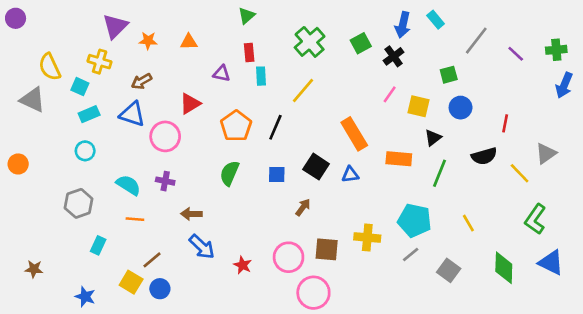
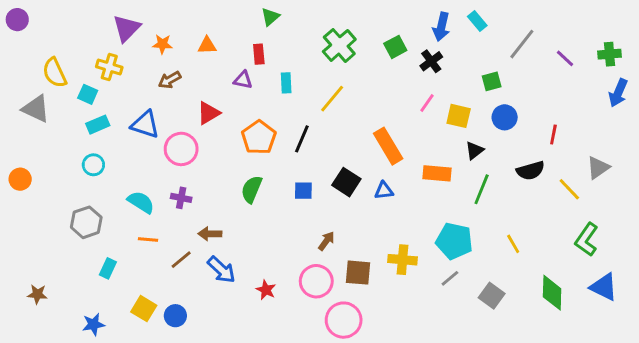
red rectangle: (249, 52) -> (259, 54), moved
brown arrow: (142, 81) -> (170, 80), moved
brown arrow: (303, 207) -> (326, 241), moved
brown line: (152, 260) -> (181, 260), moved
blue star: (85, 297) -> (93, 324), turned -30

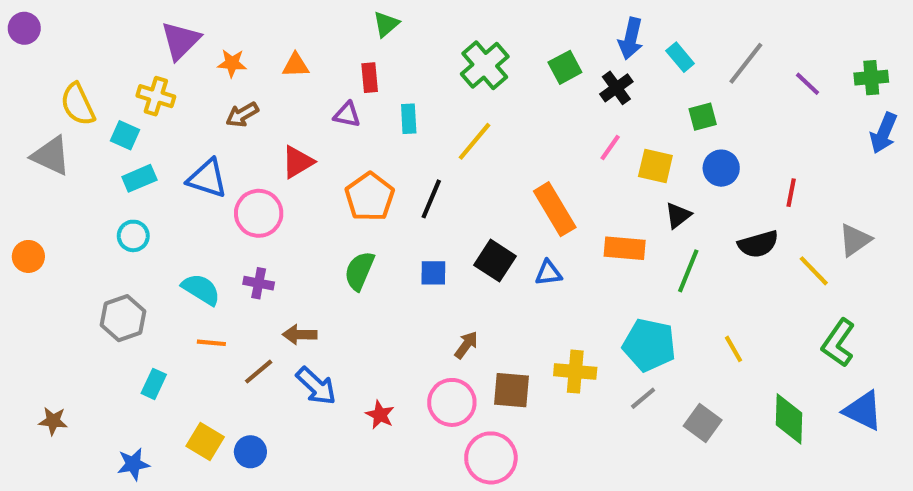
cyan rectangle: (477, 21) -> (680, 57), moved

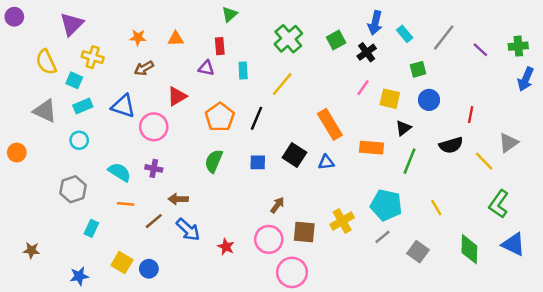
purple triangle: (181, 41) -> (72, 24), moved
gray triangle: (51, 156) -> (45, 111), moved
yellow cross: (575, 372) -> (342, 221), turned -35

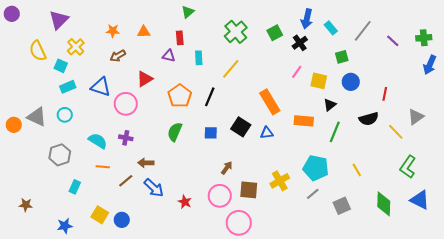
yellow cross: (93, 57) -> (76, 47), turned 30
gray triangle: (45, 111) -> (37, 117), moved
gray square: (418, 252) -> (342, 206), turned 30

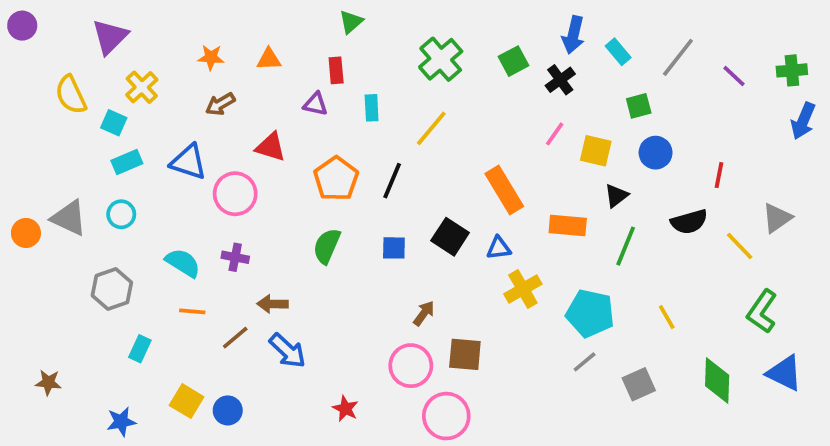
red triangle: (145, 79) -> (271, 147), turned 48
yellow cross: (280, 181) -> (523, 289), moved
red star: (185, 202) -> (345, 409), moved

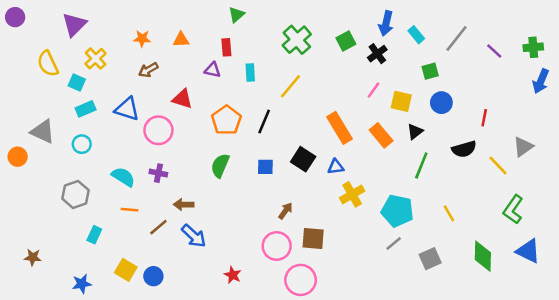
gray triangle: (69, 218) -> (43, 132), moved
orange rectangle: (568, 225) -> (381, 135), moved, turned 45

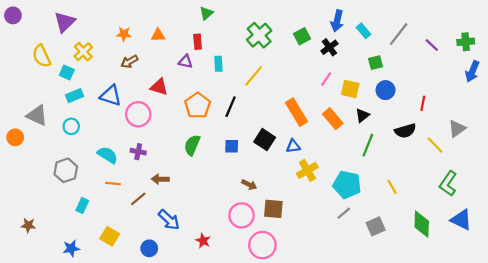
brown arrow: (285, 211) -> (249, 185), turned 80
blue arrow: (194, 236) -> (169, 220), moved
blue circle: (153, 276) -> (149, 248), moved

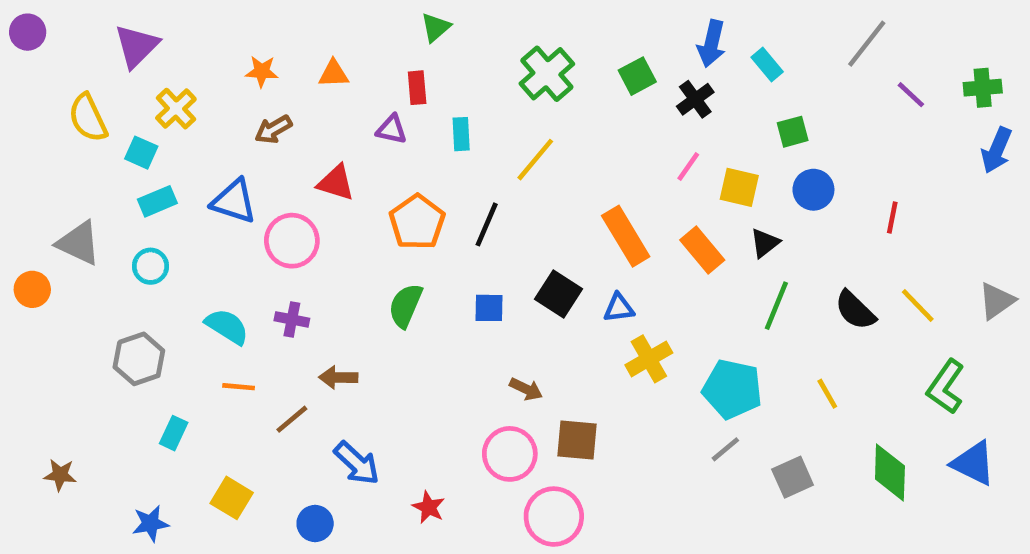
gray line: (399, 34) -> (867, 44), moved
gray triangle: (457, 129) -> (997, 301), moved
black semicircle: (405, 131) -> (855, 310), moved, turned 60

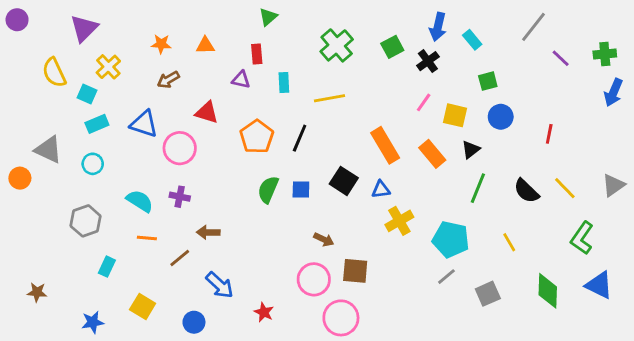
yellow line: (535, 160) -> (329, 98), turned 40
green semicircle: (405, 306) -> (268, 190), moved

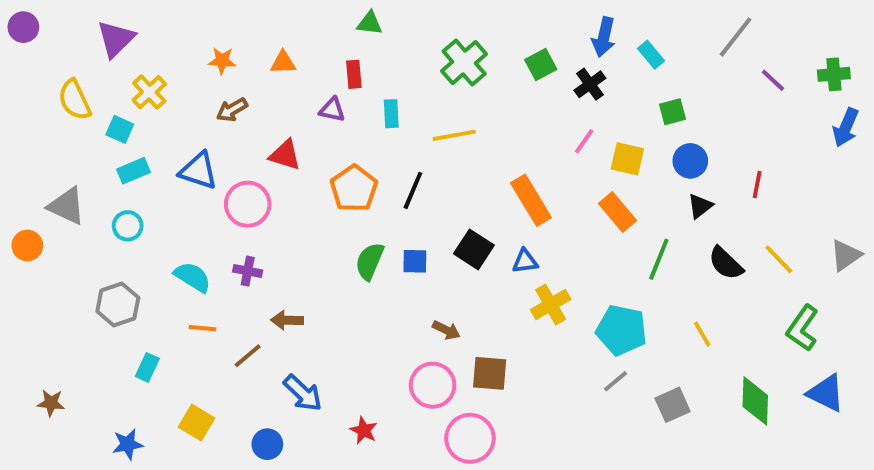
green triangle: (268, 17) -> (370, 23), turned 48
black triangle: (471, 150) -> (700, 206), moved
orange rectangle: (432, 154) -> (617, 212), moved

